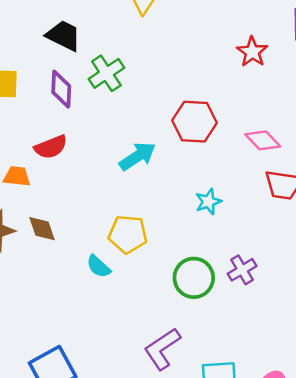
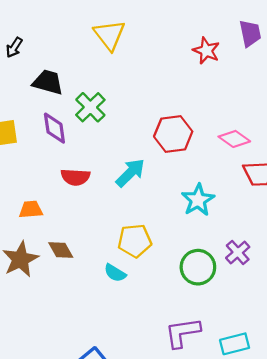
red star: (252, 52) -> (206, 51), moved
red semicircle: (51, 147) -> (75, 177), moved, turned 36
cyan star: (208, 202) -> (198, 200), size x1.4
purple L-shape: (162, 349) -> (183, 333), turned 36

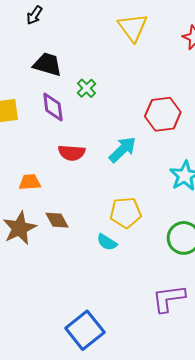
yellow triangle: (109, 35) -> (133, 27), moved
black arrow: (14, 47) -> (34, 15), moved
green cross: (90, 107) -> (86, 88), size x0.7

